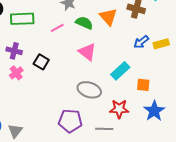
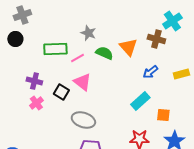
green rectangle: (22, 19) -> (55, 49), moved
blue arrow: (141, 42) -> (150, 72), moved
pink triangle: (87, 52) -> (82, 82), moved
gray ellipse: (89, 90) -> (83, 120), moved

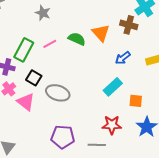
gray star: (88, 33) -> (43, 13), moved
green rectangle: (55, 49) -> (24, 50), moved, turned -60
pink triangle: (82, 82) -> (26, 102), moved
gray ellipse: (83, 120) -> (58, 93), moved

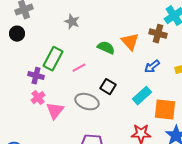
pink line: (50, 44) -> (79, 68), moved
black square: (34, 78) -> (108, 87), moved
orange square: (136, 101) -> (165, 110), size x1.6
pink triangle: (26, 102) -> (55, 111), turned 30

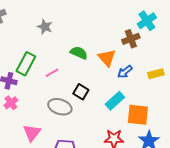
brown cross: (158, 34) -> (131, 39), turned -36
orange triangle: (130, 42) -> (107, 58), moved
pink triangle: (55, 111) -> (32, 133), moved

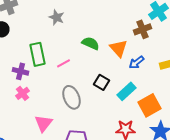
green rectangle: (26, 64) -> (38, 54), turned -40
black square: (81, 92) -> (102, 82), moved
gray ellipse: (60, 107) -> (72, 97), turned 50
orange square: (138, 115) -> (150, 105), turned -35

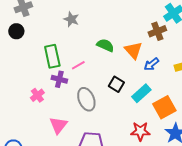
purple cross: (20, 71) -> (59, 79), moved

